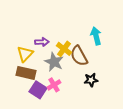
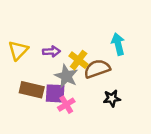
yellow triangle: (25, 54) -> (18, 50), moved
brown semicircle: (79, 56) -> (97, 69), turned 100
purple square: (38, 90) -> (55, 93), moved, turned -30

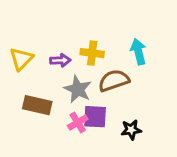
yellow cross: (79, 60) -> (92, 53), moved, turned -30
purple square: (55, 93) -> (95, 117), moved
black star: (112, 98) -> (131, 130), moved

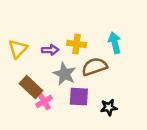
brown rectangle: (37, 105) -> (31, 87), turned 30
pink cross: (78, 122) -> (44, 101), moved

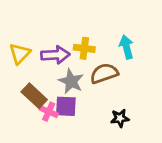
purple arrow: (50, 50) -> (55, 55), size x1.5
purple square: (79, 97) -> (66, 106), moved
pink cross: (44, 101) -> (49, 112), turned -35

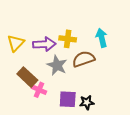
purple square: (66, 106) -> (68, 99), moved
black star: (120, 118) -> (87, 102), moved

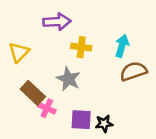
cyan arrow: (102, 38) -> (122, 46), turned 30
purple arrow: (44, 44) -> (57, 22), moved
brown semicircle: (84, 59) -> (133, 71), moved

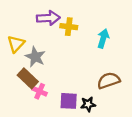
yellow cross: (81, 47) -> (69, 27), moved
brown semicircle: (133, 71) -> (109, 81), moved
gray star: (68, 79) -> (35, 57), moved

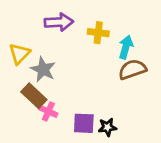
yellow cross: (69, 27) -> (98, 33), moved
brown semicircle: (109, 81) -> (132, 69), moved

